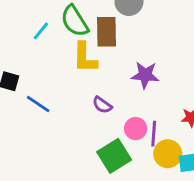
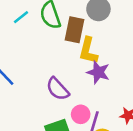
yellow L-shape: (85, 58) -> (88, 51), moved
purple semicircle: (102, 105) -> (58, 89), size x1.5

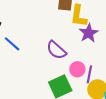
purple star: (98, 72) -> (89, 33), turned 30

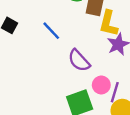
blue line: (12, 44) -> (51, 31), moved

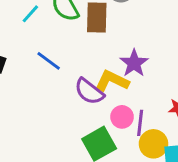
yellow L-shape: (109, 23) -> (112, 81), moved, turned 112

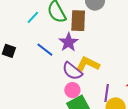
purple star: (134, 63) -> (68, 42), moved
pink circle: (122, 117) -> (72, 90), moved

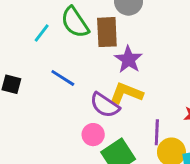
purple star: (68, 42) -> (128, 59), moved
pink circle: (72, 90) -> (93, 135), moved

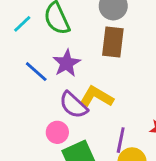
brown rectangle: (107, 32) -> (113, 42), moved
purple star: (128, 59) -> (67, 63), moved

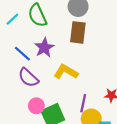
purple semicircle: (73, 105) -> (28, 78), moved
pink circle: (57, 132) -> (36, 106), moved

